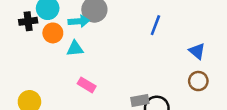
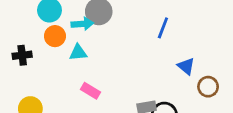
black cross: (28, 21) -> (22, 55), moved
blue triangle: (197, 51) -> (186, 66), moved

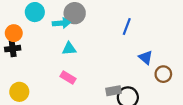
orange circle: (55, 36) -> (14, 33), moved
cyan triangle: (78, 53) -> (69, 49), moved

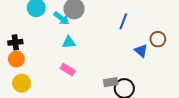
cyan arrow: (61, 23) -> (61, 18), turned 42
orange circle: (14, 33) -> (16, 59), moved
brown circle: (163, 74) -> (158, 39), moved

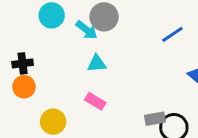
blue line: (123, 21) -> (172, 34), turned 35
yellow circle: (22, 83) -> (53, 122), moved

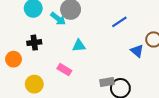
black cross: (23, 63) -> (34, 43), moved
cyan triangle: (97, 63) -> (79, 46), moved

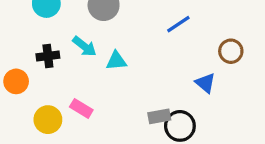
cyan arrow: (58, 19) -> (84, 46), moved
blue triangle: (137, 51) -> (205, 83), moved
pink rectangle: (64, 70) -> (81, 108), moved

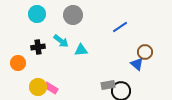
brown circle: (231, 51) -> (145, 52), moved
pink rectangle: (81, 108) -> (51, 88), moved

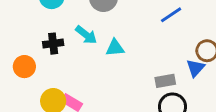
blue triangle: (137, 64) -> (195, 68), turned 32
gray rectangle: (108, 85) -> (165, 81), moved

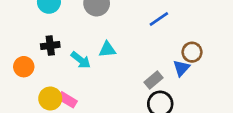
cyan arrow: (86, 35) -> (81, 60), moved
gray rectangle: (165, 81) -> (154, 80), turned -30

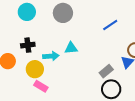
cyan arrow: (81, 60) -> (51, 56), turned -42
yellow circle: (50, 98) -> (35, 69), moved

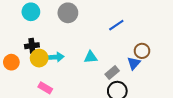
cyan triangle: (71, 48) -> (91, 57), moved
yellow circle: (35, 69) -> (39, 58), moved

